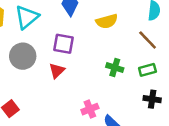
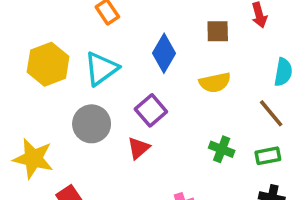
purple square: (63, 44) -> (151, 110), turned 35

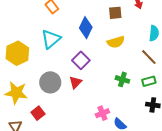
yellow hexagon: (48, 64) -> (17, 53), moved
gray circle: (92, 124) -> (50, 82), moved

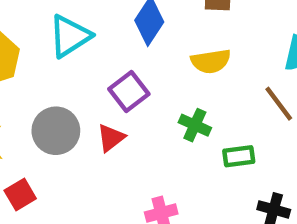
green cross: (122, 79) -> (195, 125), moved
green rectangle: (149, 81) -> (239, 156), moved

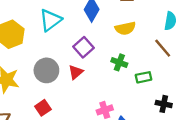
red square: (20, 194) -> (43, 108), moved

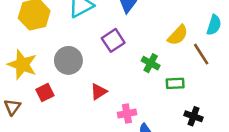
yellow semicircle: (125, 28) -> (178, 35), moved, turned -42
red triangle: (76, 72) -> (99, 92), moved
red square: (43, 108) -> (45, 93), moved

